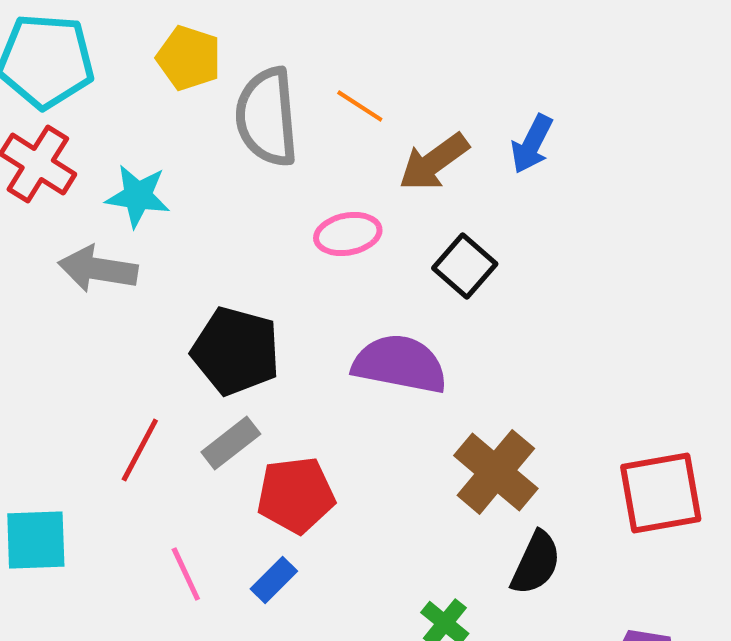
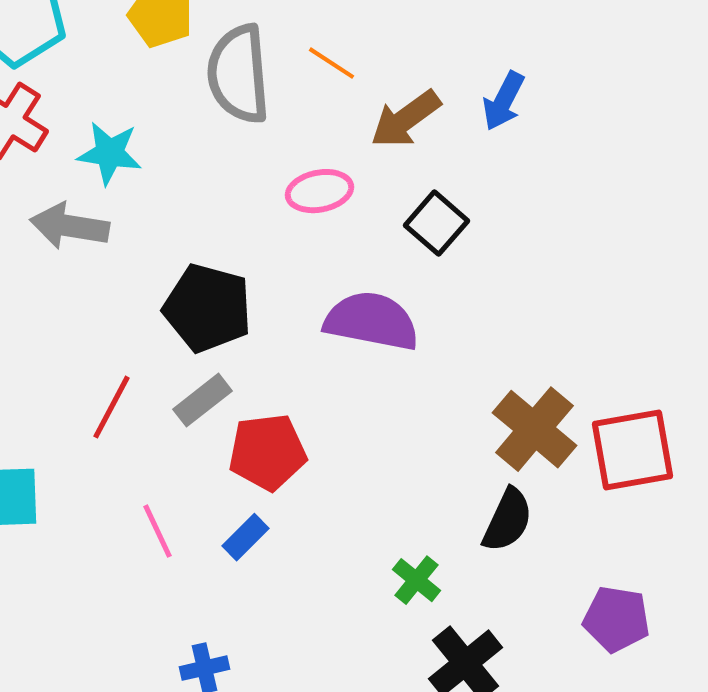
brown cross: (496, 472) -> (534, 429), moved

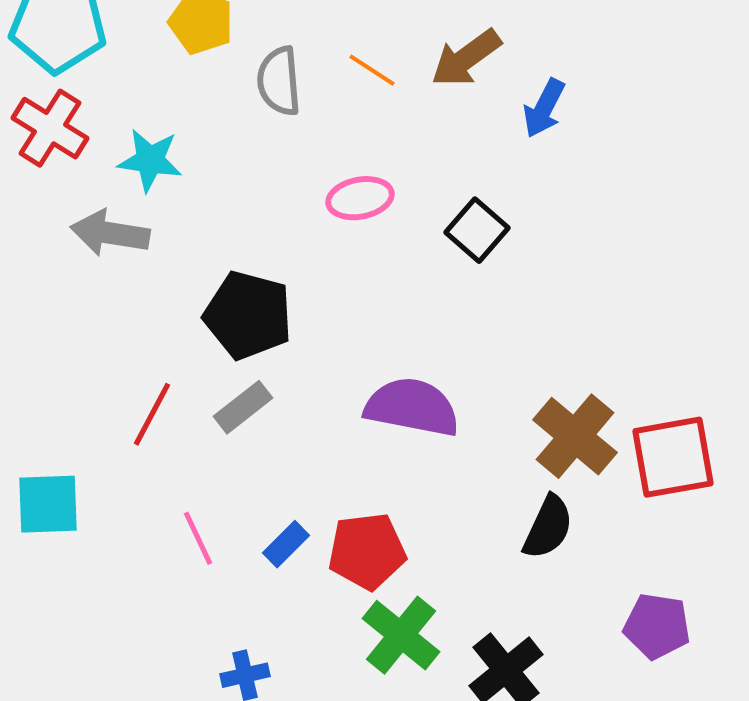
gray semicircle: (238, 74) -> (279, 81), size x0.7
brown arrow: (406, 119) -> (466, 58), moved
purple semicircle: (372, 321) -> (412, 407), moved
red pentagon: (268, 452) -> (367, 551), moved
green cross: (416, 580) -> (401, 635), moved, size x1.6

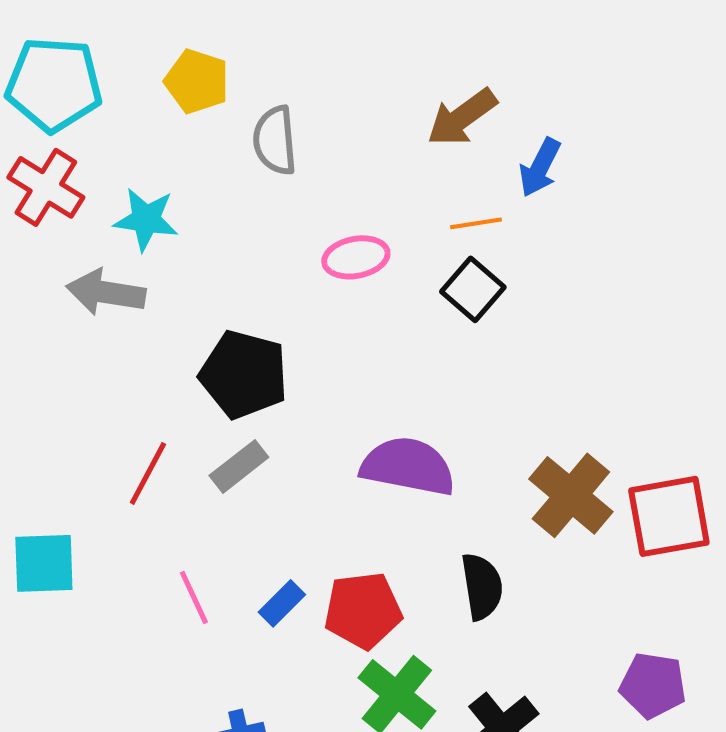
orange line: (372, 70) -> (476, 223), moved, turned -42
black semicircle: (548, 527) -> (482, 586), moved, turned -34

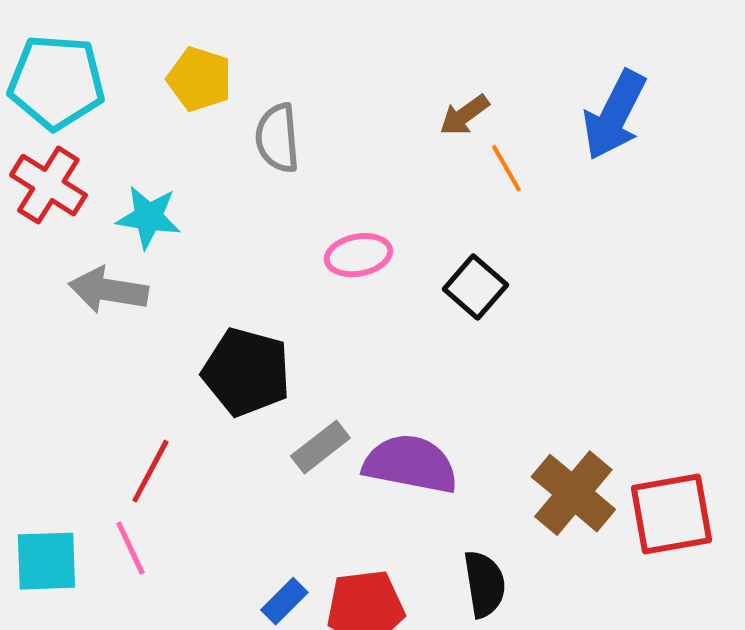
brown arrow: (462, 117) -> (464, 115), size x0.7
blue arrow: (540, 167) -> (614, 115), moved, size x1.5
orange line: (476, 223) -> (506, 168), moved, turned 69
gray rectangle: (239, 466) -> (320, 447), moved
pink line: (194, 597) -> (130, 548), moved

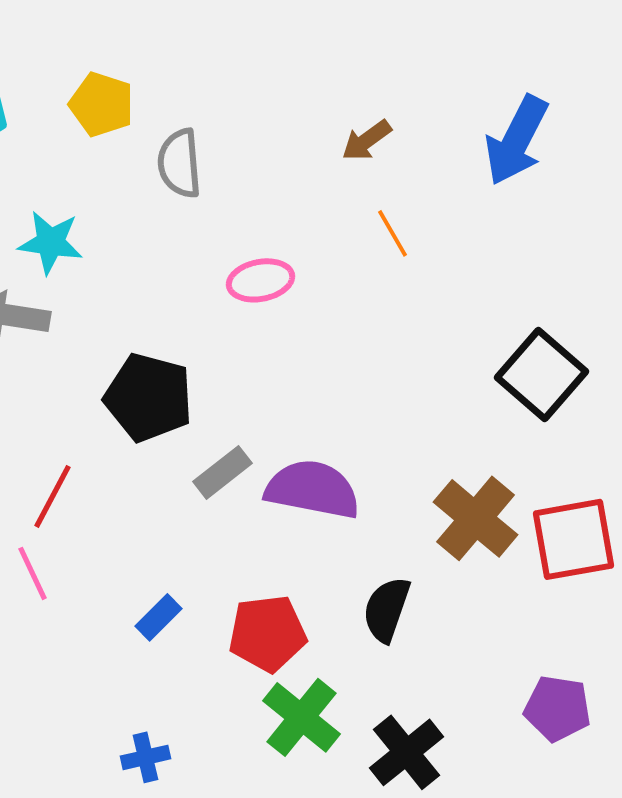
orange line: (506, 168) -> (393, 233), moved
black square: (475, 287) -> (542, 374), moved, size x1.4
black semicircle: (484, 584) -> (387, 609), turned -152
blue rectangle: (284, 601) -> (159, 617), moved

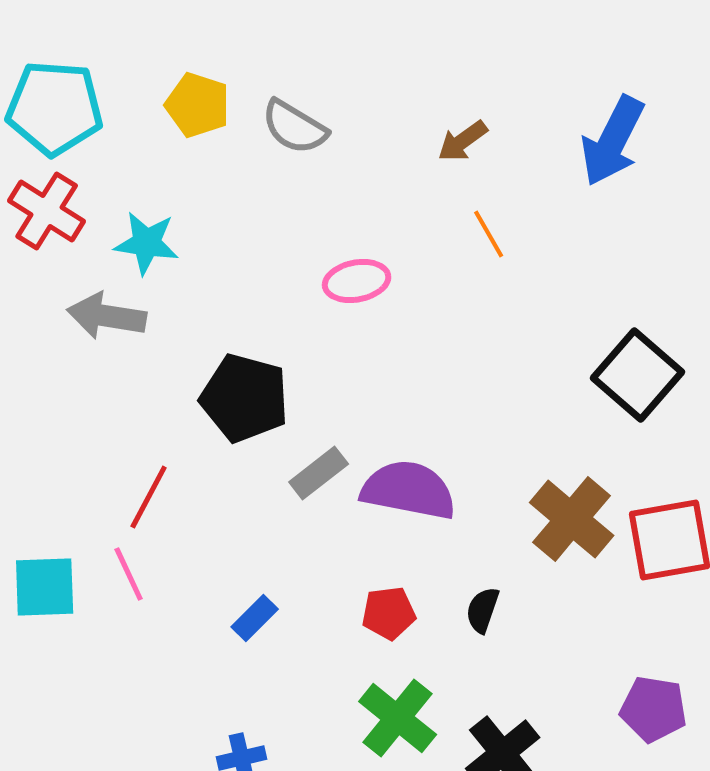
gray semicircle: (180, 163) -> (295, 127), moved, turned -54
black semicircle: (387, 609) -> (483, 610), size x0.7
red pentagon: (268, 633) -> (389, 613), moved, size x0.7

